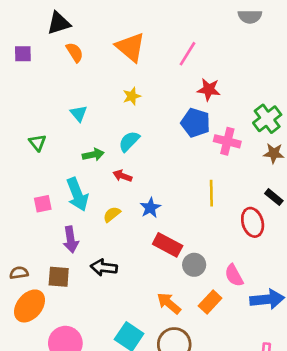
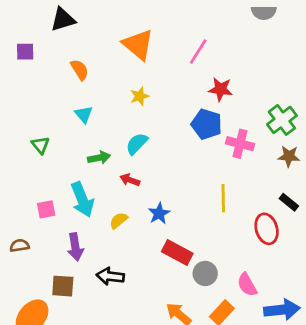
orange semicircle: (75, 52) -> (80, 70), moved
brown semicircle: (19, 273) -> (20, 246), moved

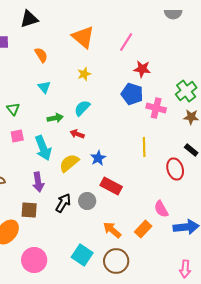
pink square: (46, 209) -> (17, 136), moved
yellow semicircle: (119, 220) -> (69, 163), size x1.5
gray circle: (205, 273) -> (87, 201), moved
black arrow: (110, 276) -> (63, 203), turned 114

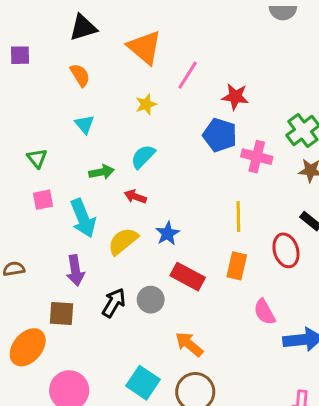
black triangle: (29, 19) -> (83, 27), moved
pink line: (126, 42) -> (188, 75), moved
orange rectangle: (143, 229) -> (237, 266), moved, turned -30

